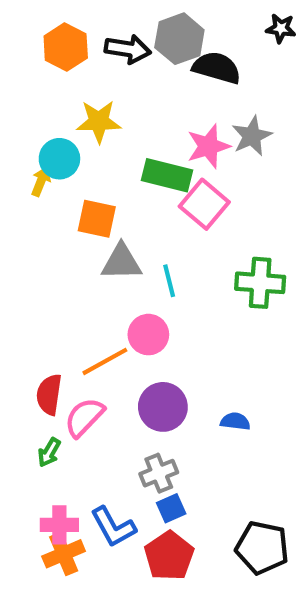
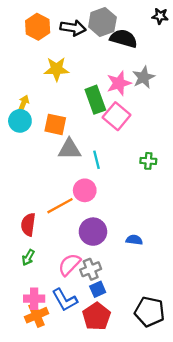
cyan circle: (59, 159) -> (20, 121), moved
green rectangle: (167, 175) -> (95, 100), turned 56
green cross: (260, 283) -> (148, 161), size x0.6
pink semicircle: (84, 417) -> (69, 265), moved

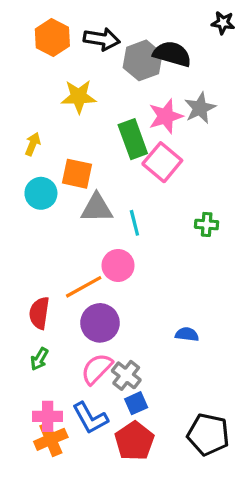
gray hexagon: (102, 22) -> (143, 60), moved
cyan circle: (20, 121) -> (41, 193), moved
purple circle: (93, 232) -> (100, 323), moved
gray cross: (91, 269) -> (126, 375), turned -30

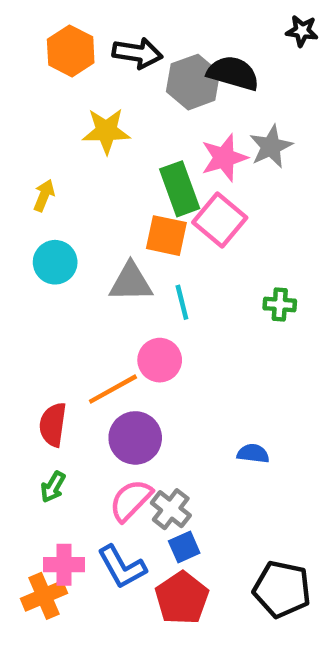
orange square: (77, 174) -> (166, 236), moved
orange cross: (51, 439) -> (44, 596), moved

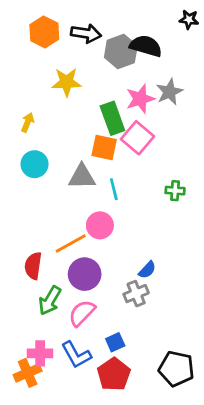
blue semicircle: (253, 454) -> (147, 270), moved, turned 126
green arrow: (53, 487) -> (50, 301), moved, size x1.5
gray cross: (171, 509) -> (136, 294), moved, turned 30

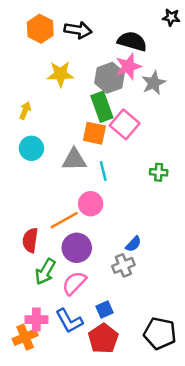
gray hexagon: (121, 51) -> (109, 78), moved
pink star: (140, 99) -> (128, 66), moved

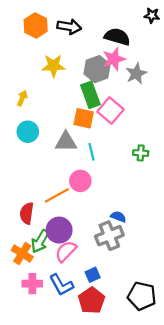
blue semicircle: (133, 244) -> (118, 217), turned -112
purple circle: (77, 248) -> (59, 230), moved
gray cross: (123, 265) -> (109, 236), size x1.4
orange cross: (25, 337) -> (22, 254), moved, turned -35

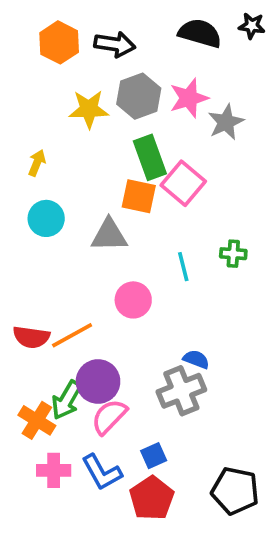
black semicircle: (117, 37) -> (200, 33), moved
gray hexagon: (97, 69) -> (139, 96), moved
cyan line: (92, 152) -> (183, 267), moved
orange line: (57, 195) -> (72, 335), moved
red semicircle: (27, 213) -> (31, 337), moved, turned -90

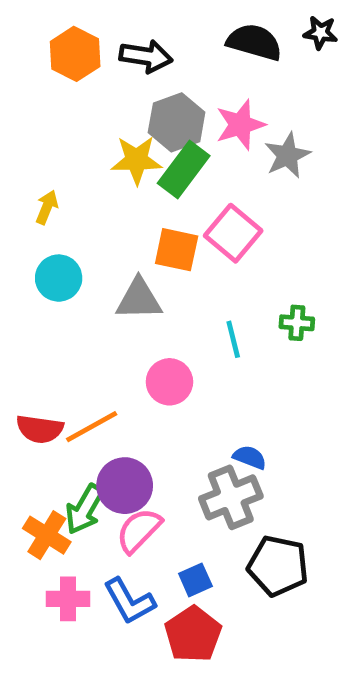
yellow star: (89, 109) -> (136, 160), moved
green rectangle: (150, 157) -> (184, 170), moved, turned 57
black pentagon: (235, 491) -> (278, 566), moved

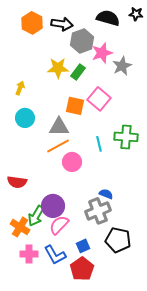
gray hexagon: (177, 122) -> (82, 41), moved
green rectangle: (184, 170) -> (78, 72), size x0.7
green cross: (297, 323) -> (126, 137), size x1.6
orange line: (92, 427) -> (58, 146), moved

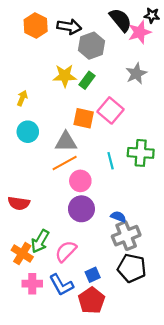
black semicircle: (108, 18) -> (121, 20), turned 35
pink star: (102, 53) -> (140, 32), moved
purple circle: (53, 206) -> (81, 209), moved
gray cross: (98, 211) -> (126, 236), moved

